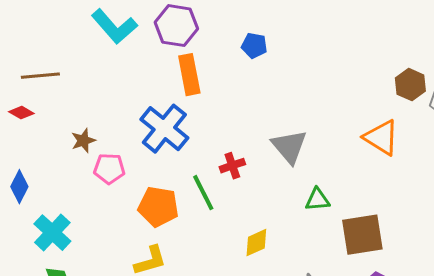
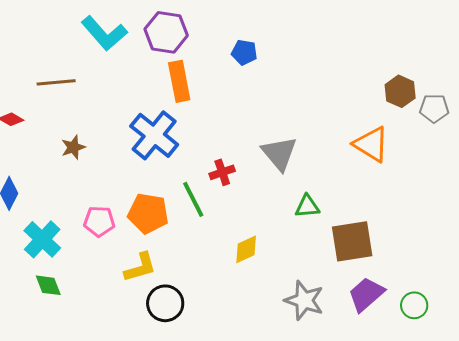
brown line: (40, 76) -> (56, 82), moved
pink pentagon: (109, 169) -> (99, 221), moved

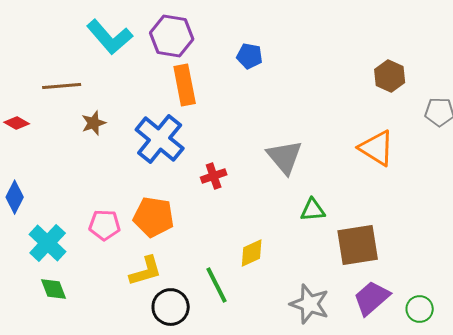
brown hexagon: (400, 91) -> (390, 76), moved
brown star: (73, 147) -> (94, 123), moved
red cross: (222, 172) -> (214, 176), moved
green line: (193, 199) -> (217, 285), moved

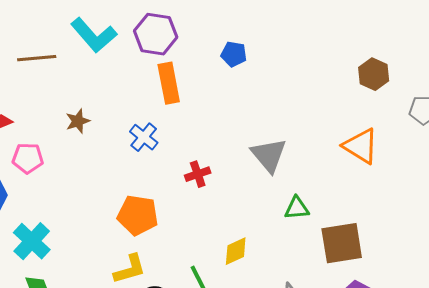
brown line: (62, 86) -> (37, 58), moved
blue cross: (160, 139) -> (144, 137), size x0.6
pink pentagon: (105, 225) -> (28, 158), moved

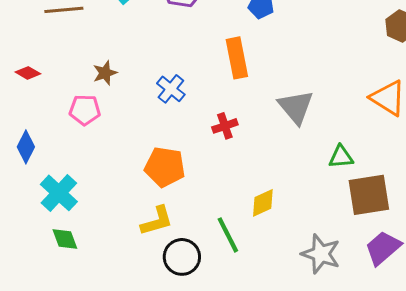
orange rectangle: (169, 83) -> (237, 58), moved
pink pentagon: (28, 158) -> (85, 110), moved
green triangle: (297, 208) -> (341, 157), moved

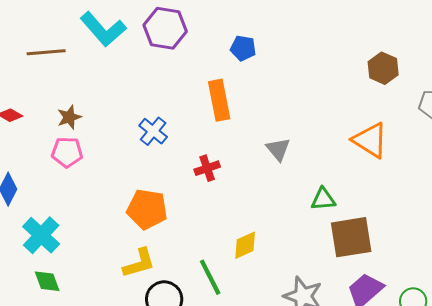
brown star: (105, 73) -> (69, 117), moved
gray triangle: (296, 107) -> (278, 149), size x0.7

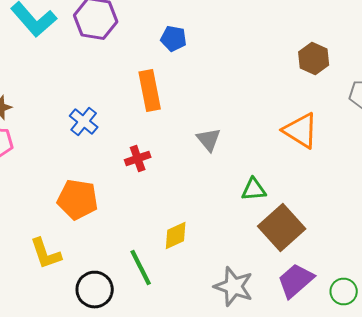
brown square: (351, 237) -> (282, 228), turned -33
yellow L-shape: (139, 263) -> (46, 254), moved, turned 87

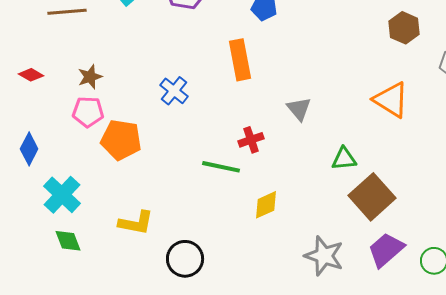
red cross: (138, 158) -> (251, 140), moved
orange pentagon: (78, 200) -> (121, 140), moved
yellow L-shape: (46, 254) -> (136, 223), turned -60
green line: (141, 268) -> (221, 167), moved, turned -51

